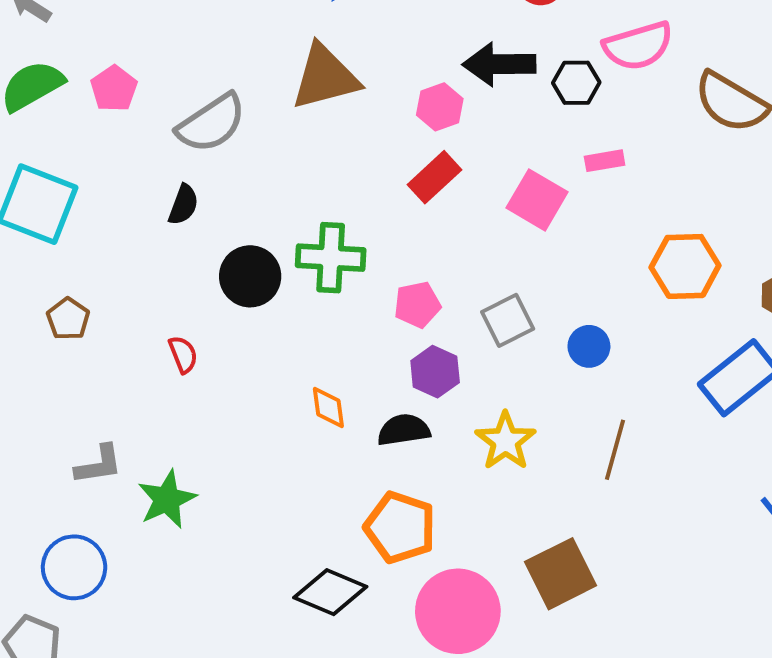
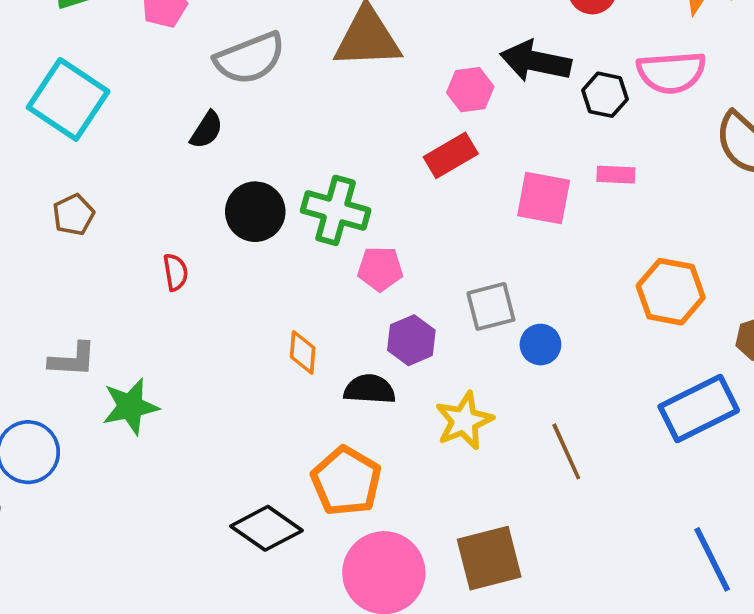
pink square: (537, 200) -> (544, 198), turned -32
pink pentagon: (417, 305) -> (380, 269), moved
blue circle: (589, 346) -> (540, 345), moved
brown line: (615, 450) -> (566, 451), turned -52

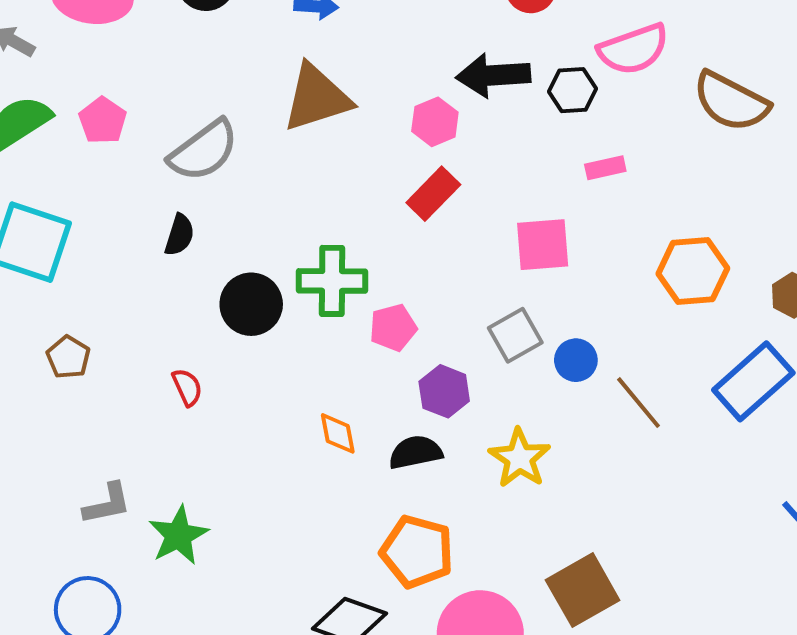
pink square: (544, 198) -> (543, 245), moved
brown line: (566, 451) -> (638, 403), moved

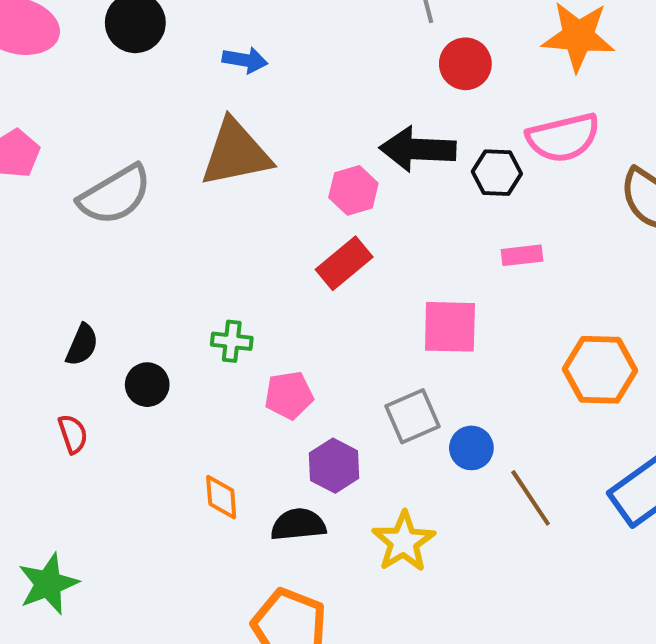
black semicircle: (180, 235) -> (82, 345), moved
green cross: (332, 281) -> (232, 341), size x0.6
black circle: (251, 304) -> (147, 385), moved, size x0.7

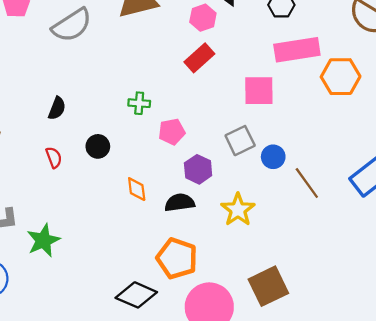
pink rectangle: (522, 255) -> (297, 50), size x2.0
orange hexagon: (600, 370) -> (341, 77), moved
black circle: (147, 385) -> (98, 146), moved

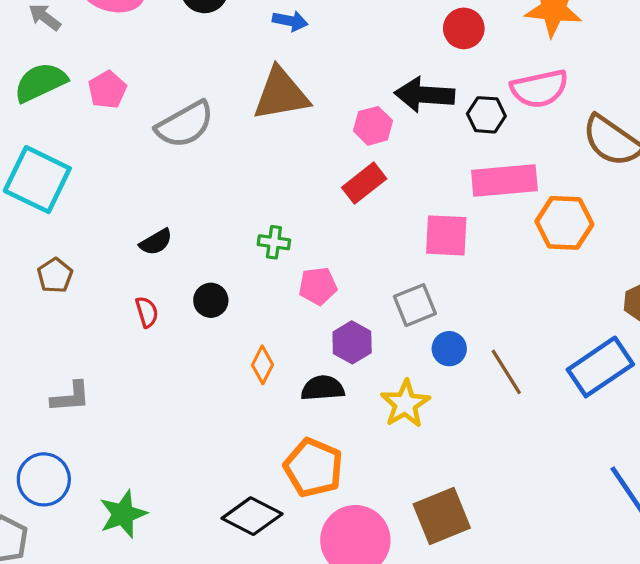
black semicircle: (57, 108) -> (156, 242), turned 35
blue circle: (273, 157) -> (449, 349), moved
orange diamond: (137, 189) -> (262, 365), turned 30
green star: (43, 240) -> (123, 514), moved

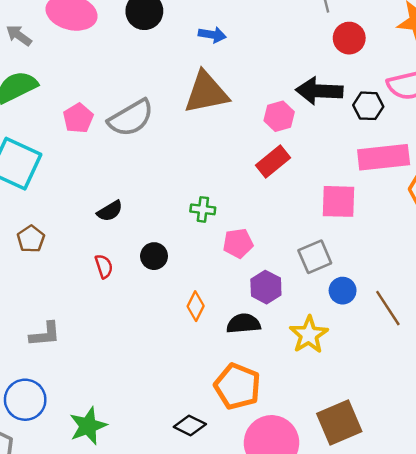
pink pentagon: (107, 90) -> (78, 118), moved
black diamond: (252, 516) -> (190, 426), size x0.7

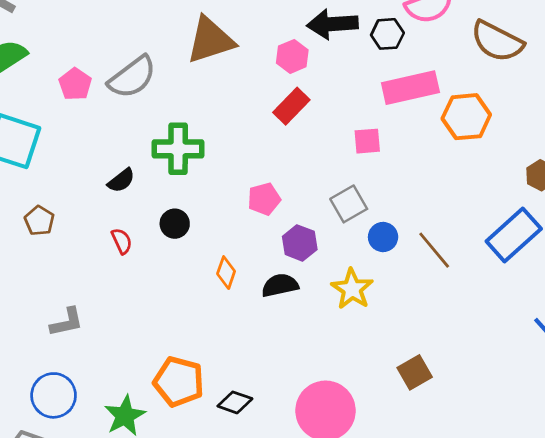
pink square: (338, 201) -> (367, 141), size x0.7
green cross: (203, 209) -> (178, 149), moved, size x1.8
orange pentagon: (237, 386) -> (179, 382), moved
brown square: (339, 422) -> (415, 372), moved, size x0.7

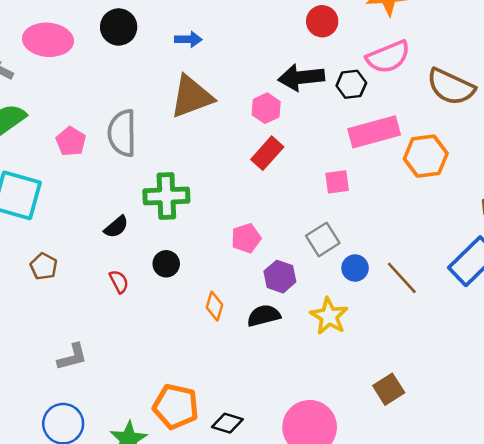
gray semicircle: (132, 77) -> (122, 133), turned 129

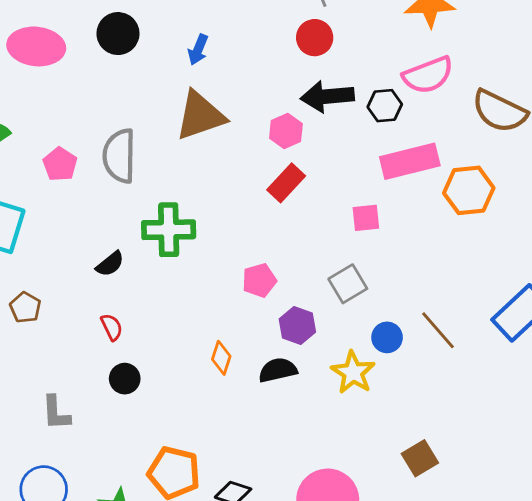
red circle: (322, 21) -> (315, 38), moved
blue arrow: (188, 39) -> (198, 50), turned 110
black circle: (166, 264) -> (125, 379), moved
blue circle: (355, 268) -> (387, 337), moved
gray L-shape: (72, 357) -> (56, 413), turned 100

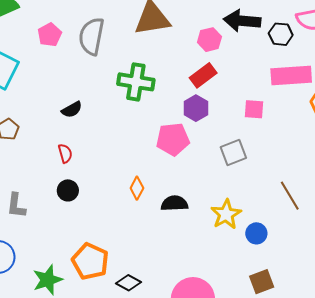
green cross: (169, 230) -> (136, 82), moved
pink pentagon: (259, 280) -> (173, 139), size x1.4
purple hexagon: (297, 325) -> (196, 108), moved
blue circle: (387, 337) -> (256, 233), moved

